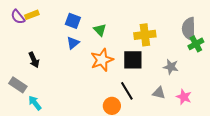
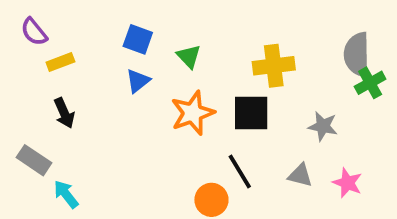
yellow rectangle: (32, 15) -> (60, 62), moved

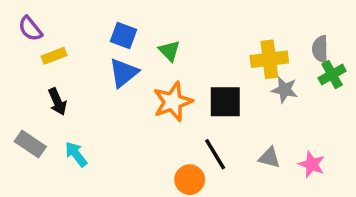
gray semicircle: (357, 54) -> (320, 49), size x0.7
yellow cross: (274, 66) -> (269, 59), moved
blue triangle: (138, 81) -> (124, 73), size x1.4
gray star: (323, 126) -> (285, 90), moved
cyan arrow: (66, 194) -> (76, 154), moved

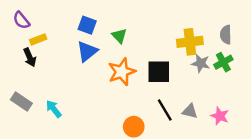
green cross: (332, 75) -> (223, 62), moved
black arrow: (57, 102) -> (30, 57), moved
black line: (215, 154) -> (165, 110), moved

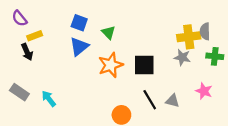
yellow cross: (190, 42) -> (189, 37), moved
green cross: (223, 62) -> (215, 56), moved, turned 35
pink star: (220, 116) -> (204, 91), moved

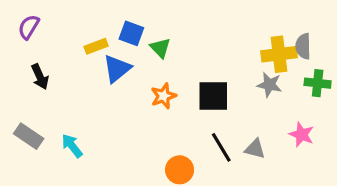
purple semicircle: (19, 18) -> (29, 27), turned 70
blue square: (79, 23) -> (131, 33), moved
yellow rectangle: (35, 36) -> (96, 46), moved
orange star: (111, 65) -> (163, 96), size x0.7

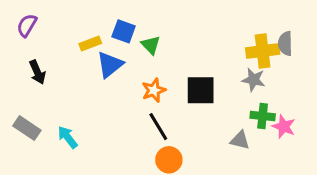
green cross: (318, 83) -> (263, 116), moved
black line: (221, 147) -> (158, 127), moved

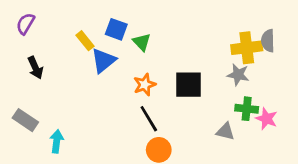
yellow rectangle: (90, 43) -> (85, 41), turned 72
cyan arrow: (68, 137) -> (57, 141), moved, turned 45

